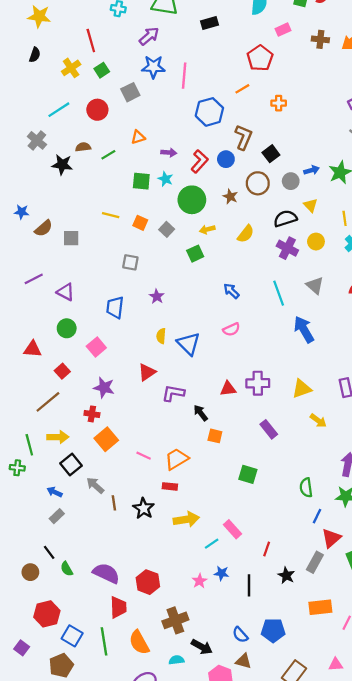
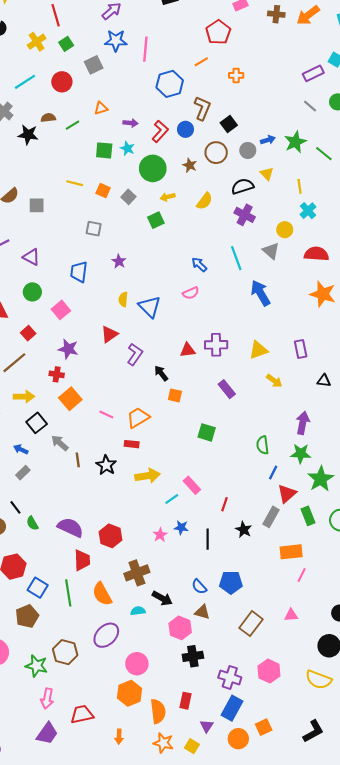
yellow circle: (316, 242) -> (285, 230), moved
blue arrow: (231, 291) -> (199, 265), moved
purple L-shape: (173, 393) -> (135, 354), turned 115
orange rectangle: (320, 607) -> (291, 552), moved

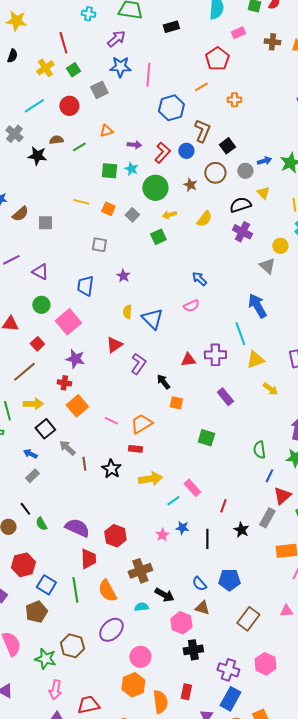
cyan line: (236, 258) -> (240, 334), moved
pink square: (61, 310) -> (68, 322), size x1.4

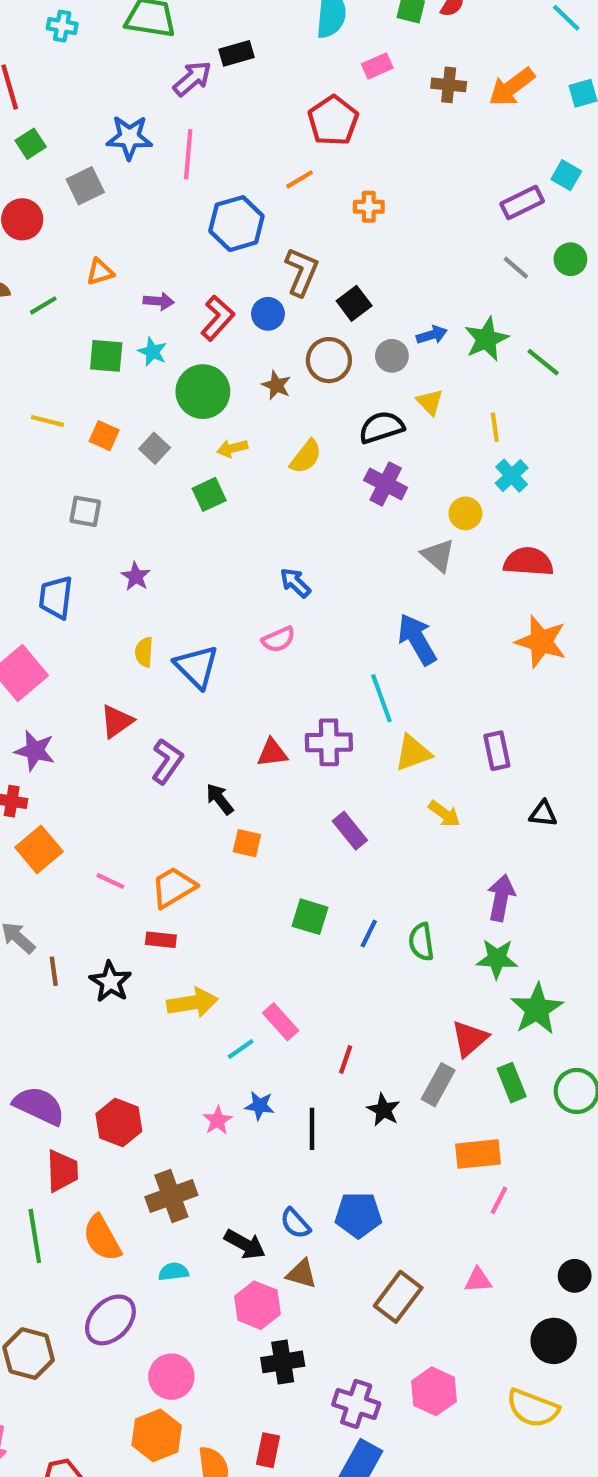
purple arrow: (116, 39) -> (192, 79), moved
blue line: (269, 476) -> (369, 933), moved
black arrow: (164, 595) -> (245, 1244), moved

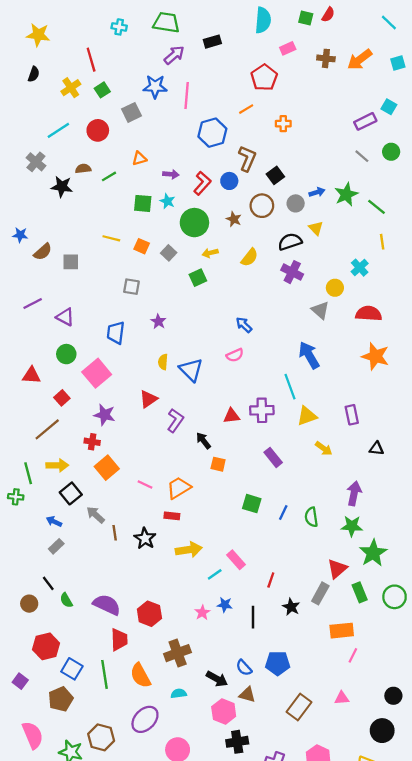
purple arrow: (192, 79) -> (174, 55), moved
yellow line: (495, 427) -> (382, 242), moved

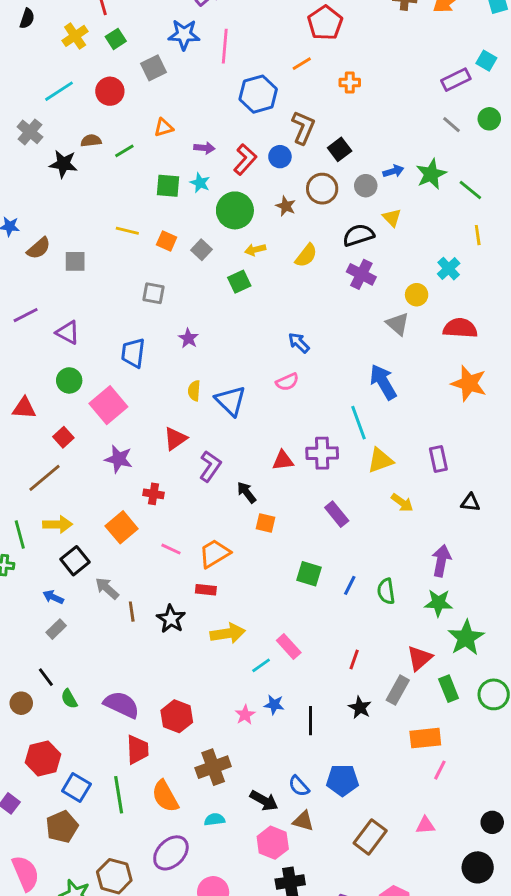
red cross: (92, 442) -> (154, 494), moved
red line: (271, 580) -> (354, 660), moved

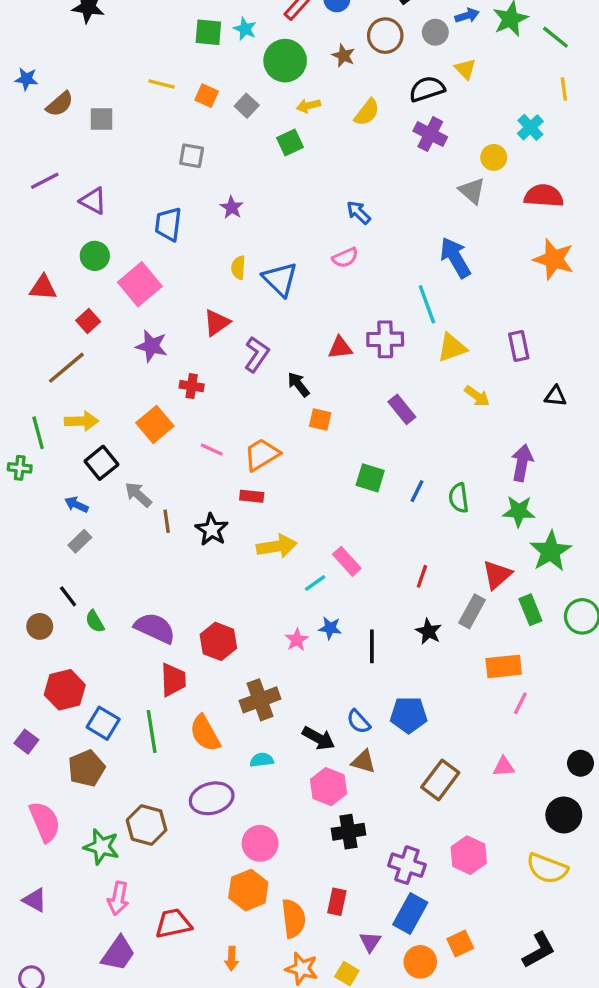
purple ellipse: (171, 853) -> (212, 798), turned 30

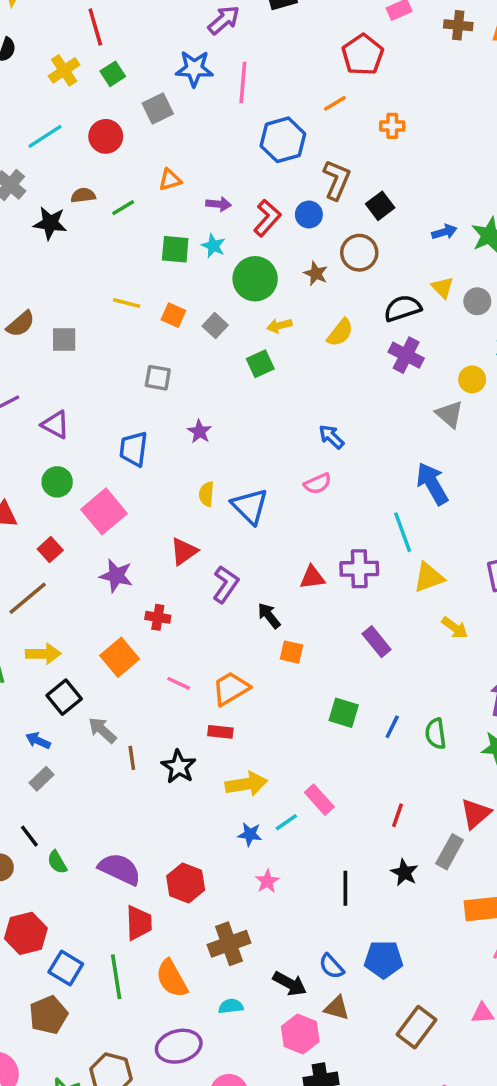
gray circle: (435, 32) -> (477, 301), moved
blue star: (330, 628) -> (250, 834), moved

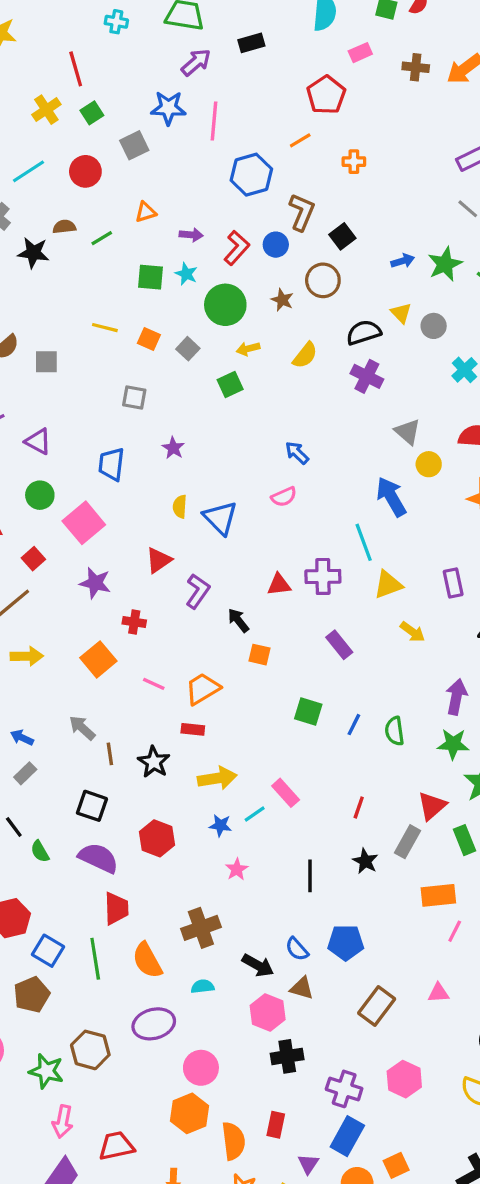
yellow circle: (472, 379) -> (429, 464), moved
black square: (64, 697) -> (92, 806), moved, turned -32
red hexagon: (186, 883) -> (157, 838), moved

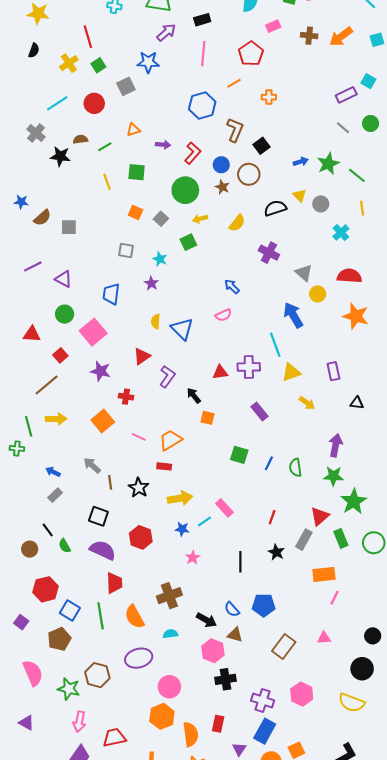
pink line: (214, 121) -> (203, 54), moved
blue circle: (276, 245) -> (221, 165), moved
cyan star: (186, 274) -> (160, 259), moved
yellow line: (105, 328) -> (107, 182), moved, turned 56
purple cross: (367, 376) -> (269, 253), moved

